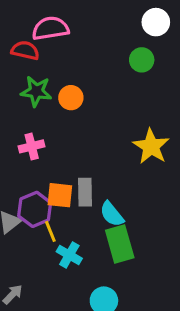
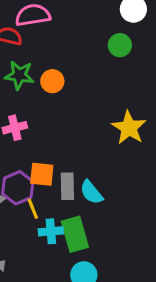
gray rectangle: (85, 192) -> (67, 186), moved
green rectangle: (120, 244) -> (75, 234), moved
cyan cross: (69, 255) -> (51, 231), turned -35

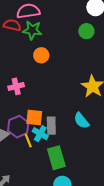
green star: (19, 75) -> (32, 30), moved
cyan semicircle: (91, 192) -> (81, 121), moved
cyan cross: (51, 231) -> (40, 134), moved, turned 35

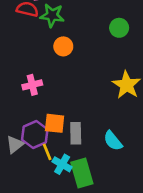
green circle: (86, 31) -> (119, 28), moved
cyan semicircle: (81, 121) -> (113, 141), moved
cyan cross: (40, 134) -> (62, 164), moved

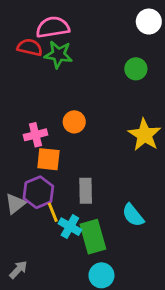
orange circle: (63, 46) -> (74, 122), moved
orange square: (55, 123) -> (48, 159), moved
cyan semicircle: (113, 141) -> (133, 215), moved

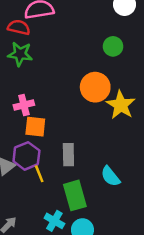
green star: (58, 54) -> (20, 54), moved
orange circle: (74, 122) -> (95, 87), moved, size x1.5
cyan cross: (70, 227) -> (54, 221), moved

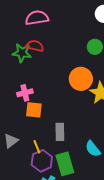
red semicircle: (19, 27) -> (35, 46), moved
purple hexagon: (26, 156) -> (42, 161), moved

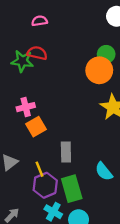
pink semicircle: (37, 18) -> (39, 21), size x0.6
orange circle: (81, 79) -> (99, 70), moved
orange square: (34, 110) -> (36, 127), turned -36

